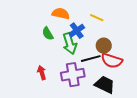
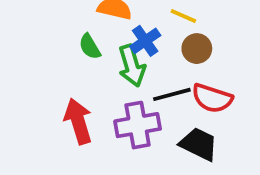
brown circle: (104, 46) -> (197, 49), moved
red arrow: (42, 73) -> (78, 121), size x1.6

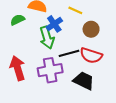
green semicircle: (90, 47) -> (18, 20), moved, turned 96
brown circle: (197, 49) -> (91, 29), moved

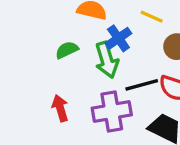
green semicircle: (18, 20) -> (67, 50), moved
red arrow: (18, 68) -> (60, 108), size x0.7

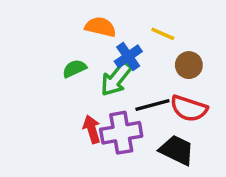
green arrow: (107, 60) -> (116, 79), turned 56
red arrow: (60, 108) -> (92, 129), moved

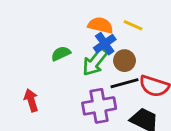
orange semicircle: (100, 27) -> (100, 25), moved
brown circle: (189, 65) -> (124, 61), moved
red arrow: (92, 129) -> (31, 100), moved

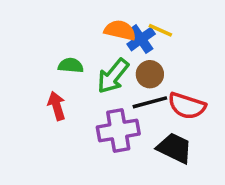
blue cross: (105, 44) -> (141, 39), moved
green semicircle: (61, 54) -> (71, 65), turned 30
red arrow: (31, 100) -> (57, 106), moved

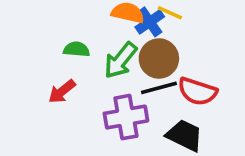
brown circle: (150, 74) -> (159, 59), size x1.4
red arrow: (57, 106) -> (62, 91), turned -112

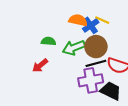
green arrow: (120, 60) -> (74, 48), turned 30
purple cross: (126, 117) -> (91, 80), moved

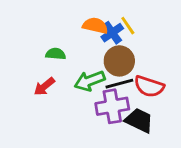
yellow line: (102, 20) -> (128, 26), turned 32
green arrow: (74, 48) -> (90, 81), moved

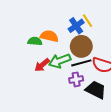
orange semicircle: (95, 26) -> (49, 36), moved
red arrow: (44, 86) -> (42, 65), moved
purple cross: (112, 106) -> (76, 79), size x0.6

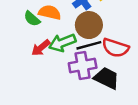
green semicircle: (35, 41) -> (32, 19), turned -144
purple cross: (76, 79) -> (83, 66), size x1.5

